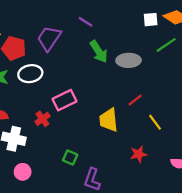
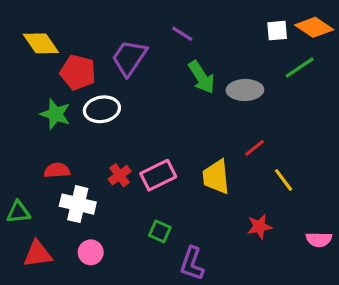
pink rectangle: (65, 100) -> (158, 175), moved

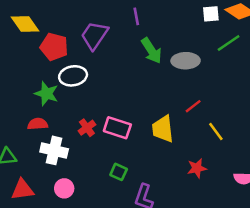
purple line: (182, 34) -> (136, 16), turned 48
green star: (55, 114) -> (46, 94), moved
pink rectangle: (158, 175) -> (117, 128), turned 44

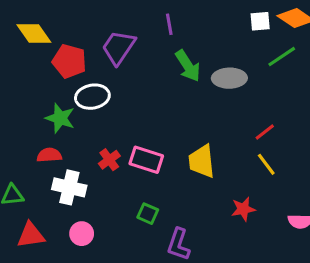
red line: (193, 106) -> (265, 132), moved

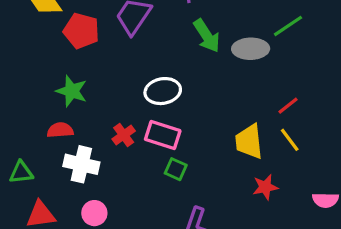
green line: (282, 57) -> (288, 26), moved
white ellipse: (92, 97) -> (163, 91), moved
yellow trapezoid: (202, 161) -> (249, 141), moved
green square: (148, 214) -> (176, 169), moved

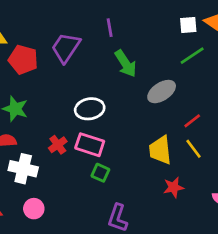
gray ellipse: (251, 49) -> (162, 92), moved, turned -32

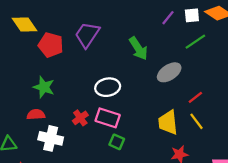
purple line: (110, 28) -> (168, 18), moved, turned 49

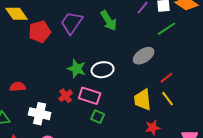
red pentagon: (51, 45) -> (40, 32), turned -30
green arrow: (138, 48) -> (109, 21), moved
green star: (44, 87) -> (77, 69), moved
white ellipse: (108, 87) -> (103, 70), moved
red semicircle: (36, 114) -> (18, 87), moved

